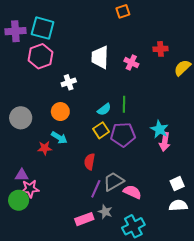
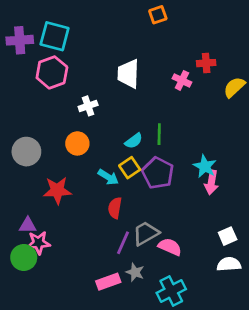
pink cross: (131, 63) -> (182, 80), moved
purple pentagon: (123, 135) -> (158, 173), turned 30
cyan arrow: (59, 138) -> (108, 177), moved
red star: (45, 148) -> (57, 190), size x1.5

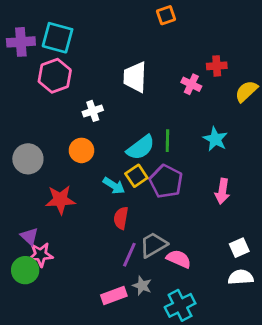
cyan semicircle: (134, 141) -> (141, 148), size x1.5
cyan star: (205, 166) -> (215, 139), moved
purple triangle: (28, 225) -> (29, 236), turned 42

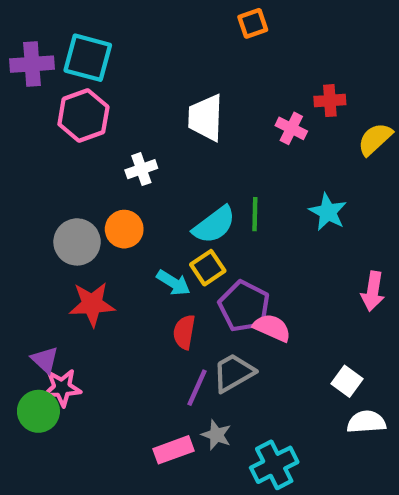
gray circle: (28, 159) -> (77, 242), moved
purple pentagon: (166, 181) -> (244, 306), moved
pink arrow: (222, 191) -> (373, 291), moved
white square: (239, 248) -> (347, 381), moved, turned -30
pink semicircle: (179, 259) -> (272, 328), moved

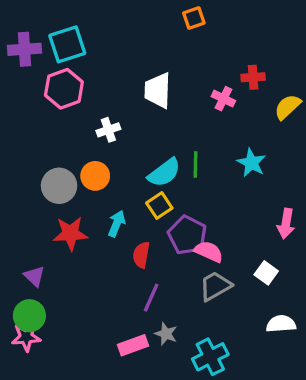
cyan square: (88, 58) -> (67, 44), turned -33
cyan arrow: (173, 283) -> (117, 224), moved, turned -100
gray trapezoid: (233, 373) -> (215, 286), moved
white square: (347, 381) -> (266, 273), moved
pink star: (62, 388) -> (26, 337), moved

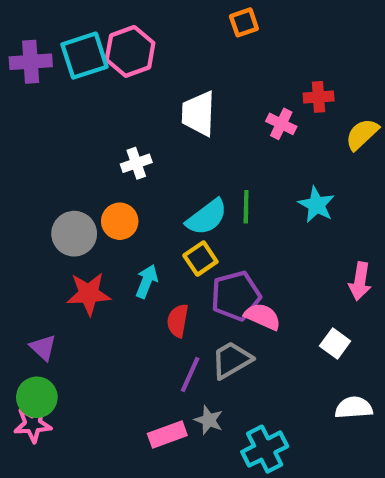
pink hexagon: (64, 89) -> (130, 51), moved
purple pentagon: (187, 235) -> (236, 296), turned 30
gray trapezoid: (215, 286) -> (232, 360), moved

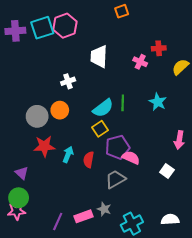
cyan arrow: (147, 281) -> (68, 154), moved
purple line: (190, 374) -> (58, 221), moved
white semicircle: (354, 408) -> (170, 219), moved

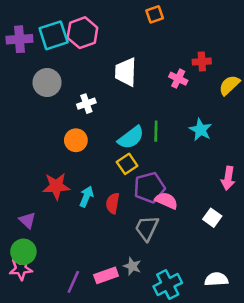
gray circle: (37, 116) -> (47, 83), moved
gray trapezoid: (115, 179) -> (147, 228), turned -35

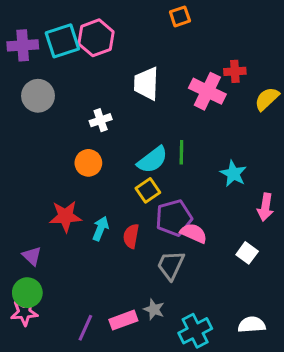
pink cross: (178, 79) -> (207, 91), size x1.6
gray circle: (47, 83) -> (38, 96), moved
cyan star: (201, 130) -> (233, 174), moved

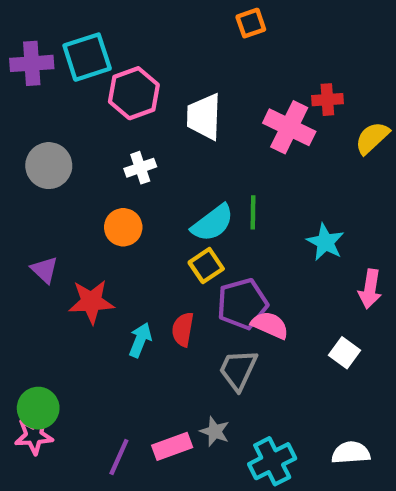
pink hexagon: (96, 38) -> (134, 93), moved
gray circle: (38, 96) -> (49, 166), moved
cyan arrow: (101, 229) -> (140, 340), moved
purple triangle: (32, 256) -> (45, 270), moved

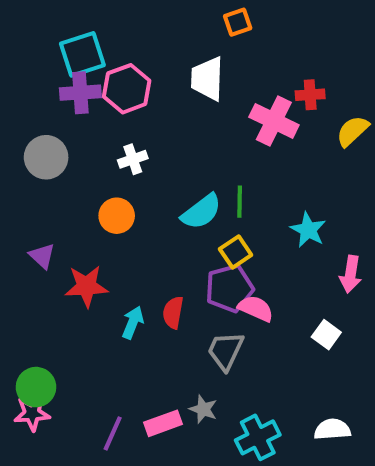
purple cross: (32, 63) -> (80, 93), moved
white trapezoid: (204, 117) -> (207, 79), moved
yellow square: (206, 266) -> (236, 252), moved

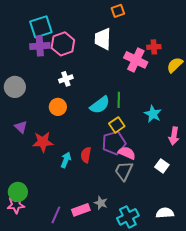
gray circle: (46, 157) -> (15, 87), moved
gray trapezoid: (226, 351) -> (124, 171), moved

